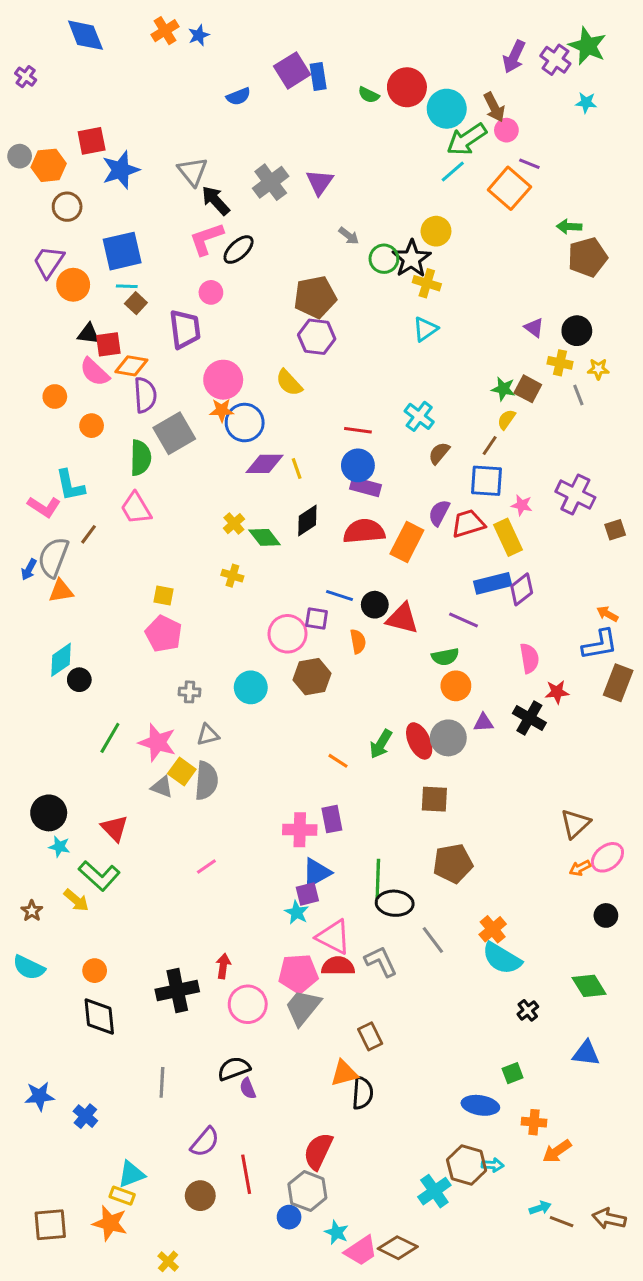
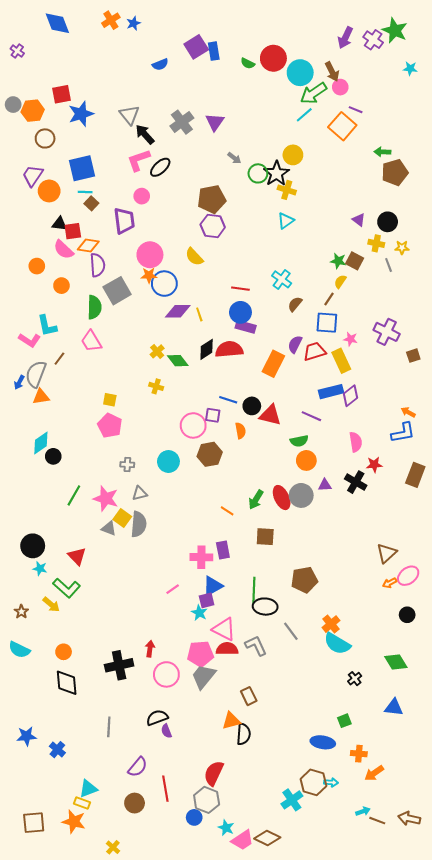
cyan star: (586, 103) -> (410, 69), moved
red semicircle: (364, 531) -> (229, 349), moved
brown rectangle: (618, 683) -> (415, 475), moved
brown square: (434, 799) -> (265, 537), moved
pink line: (206, 866) -> (173, 589), moved

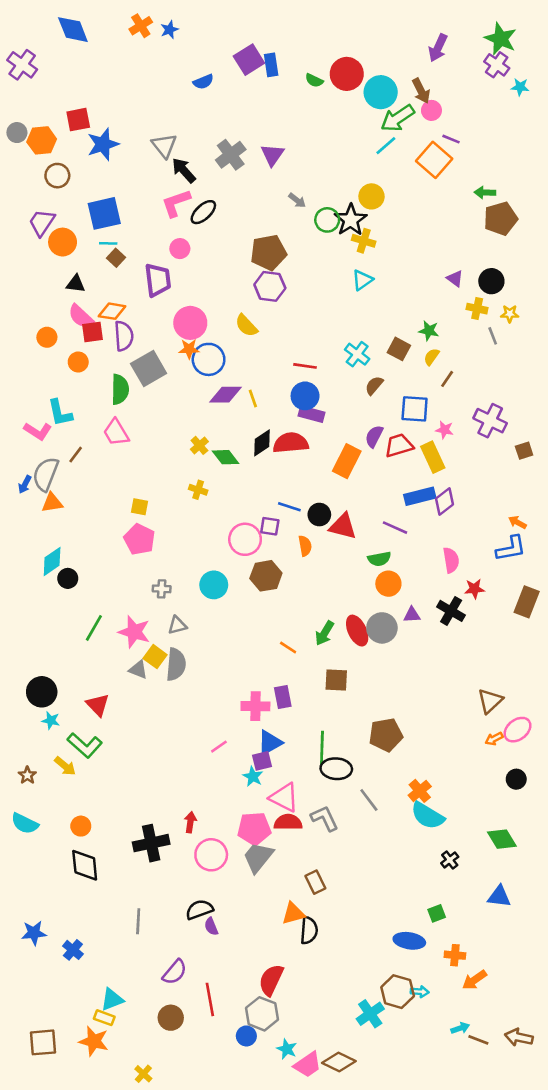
purple cross: (373, 40) -> (497, 65), moved
purple cross: (17, 51) -> (22, 65), size x1.6
red square: (73, 231) -> (93, 332), moved
brown square: (355, 261) -> (399, 349), moved
brown line: (329, 299) -> (447, 379), moved

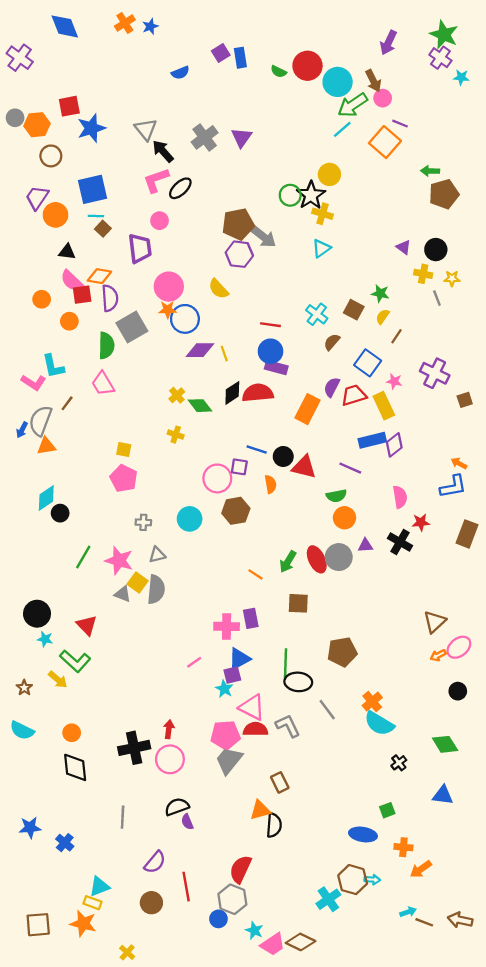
purple square: (249, 60) -> (221, 53), size x0.7
gray arrow: (297, 200) -> (264, 237), moved, size x1.6
blue square: (415, 409) -> (368, 363), turned 32
pink circle: (211, 855) -> (170, 759), moved

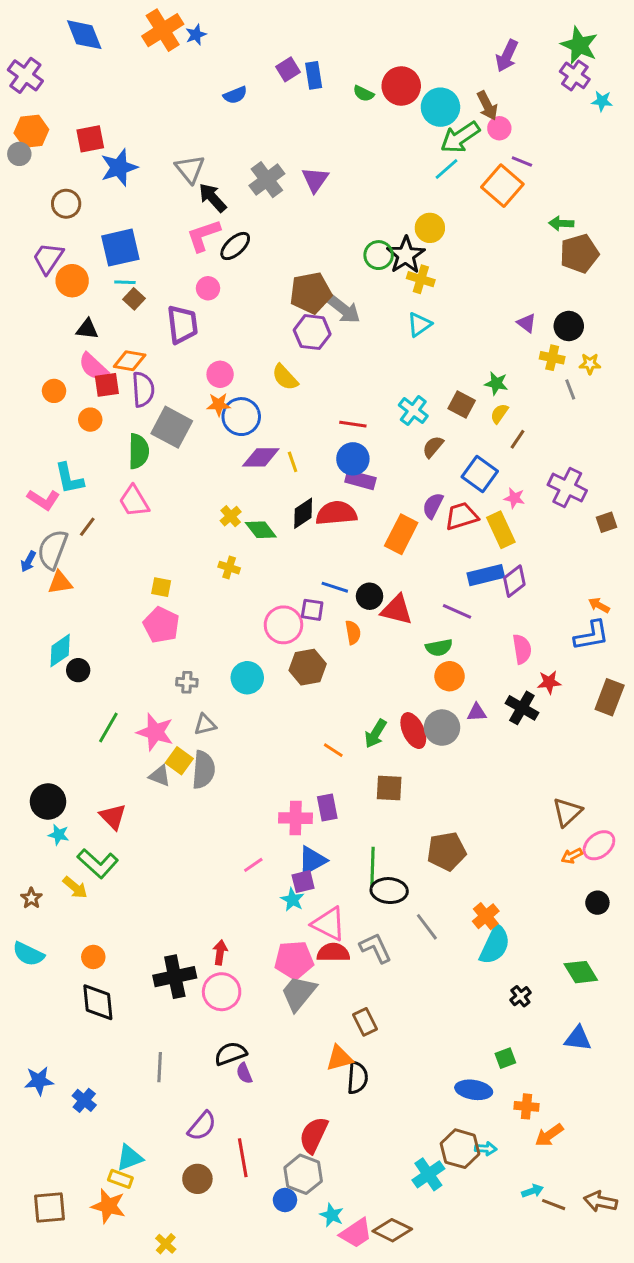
orange cross: (125, 23) -> (163, 30), size x1.5
orange hexagon: (37, 125) -> (31, 131), moved
pink circle: (169, 287) -> (220, 374), size x0.7
gray square: (132, 327) -> (172, 427), turned -32
cyan semicircle: (379, 724) -> (495, 945), turned -96

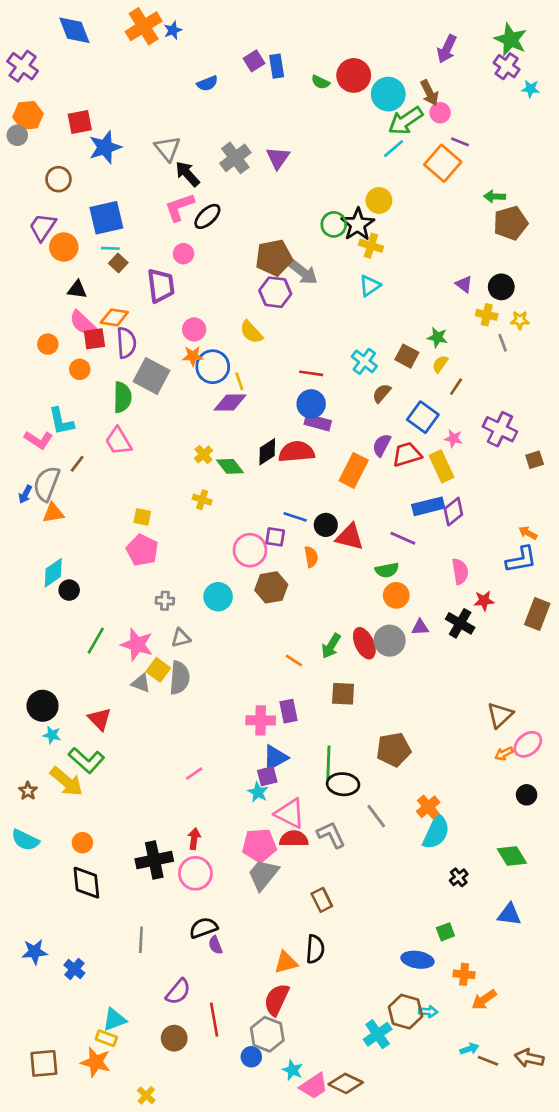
yellow line: (293, 462) -> (239, 381), moved
pink line: (253, 865) -> (194, 774), moved
yellow arrow: (75, 888) -> (66, 782), size x1.5
orange triangle: (339, 1058) -> (286, 962), moved

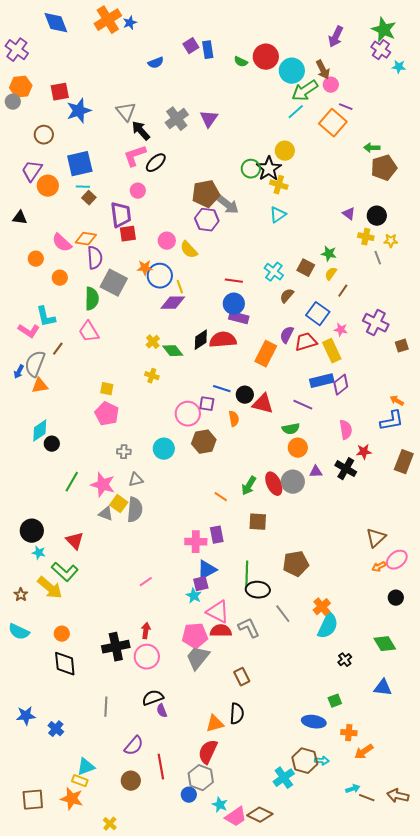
black triangle: (77, 290) -> (20, 218), moved
pink circle: (194, 329) -> (167, 241), moved
red square: (94, 339) -> (128, 234), moved

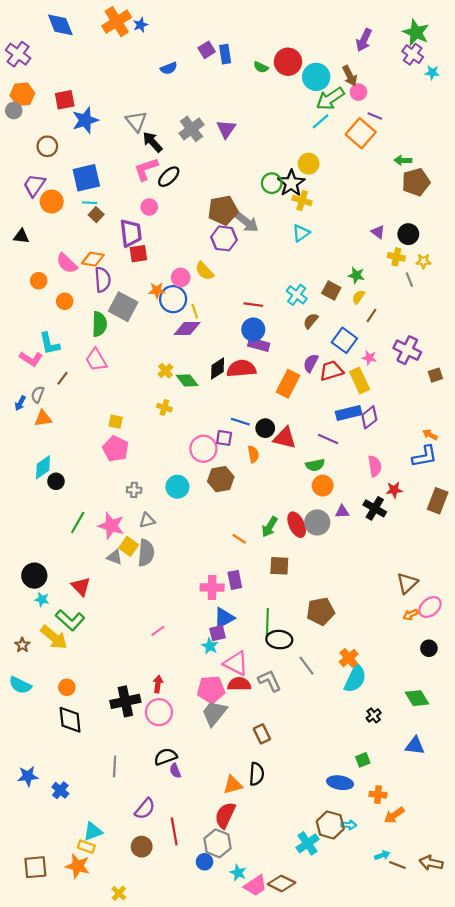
pink circle: (167, 241) -> (181, 277), moved
gray semicircle: (35, 364) -> (38, 395), size x0.6

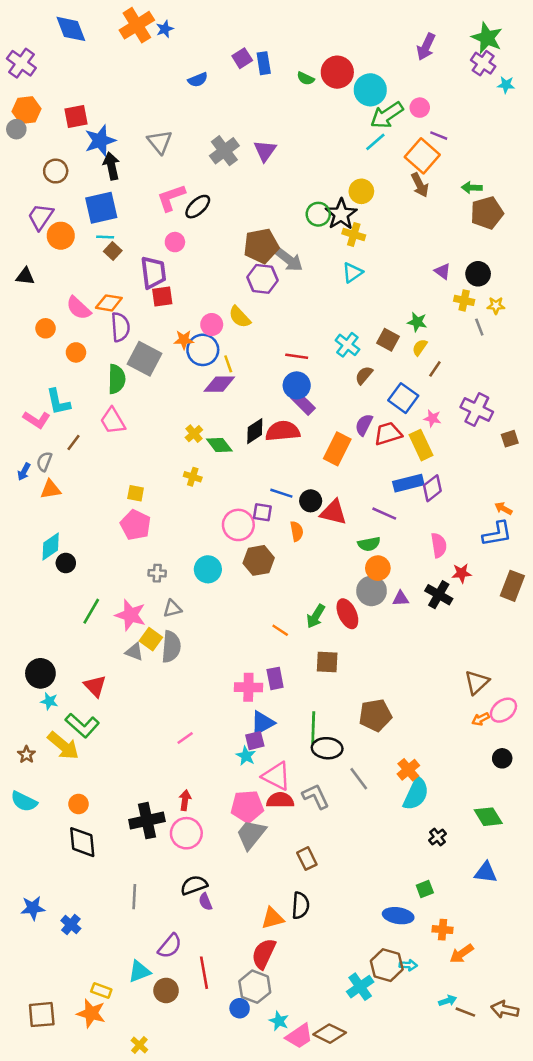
brown arrow: (350, 76) -> (420, 185), moved
black arrow: (152, 142) -> (111, 166), moved, turned 30
purple rectangle: (259, 345) -> (303, 403), turned 30
gray circle: (317, 522) -> (372, 591), moved
cyan triangle: (93, 831) -> (139, 971), moved

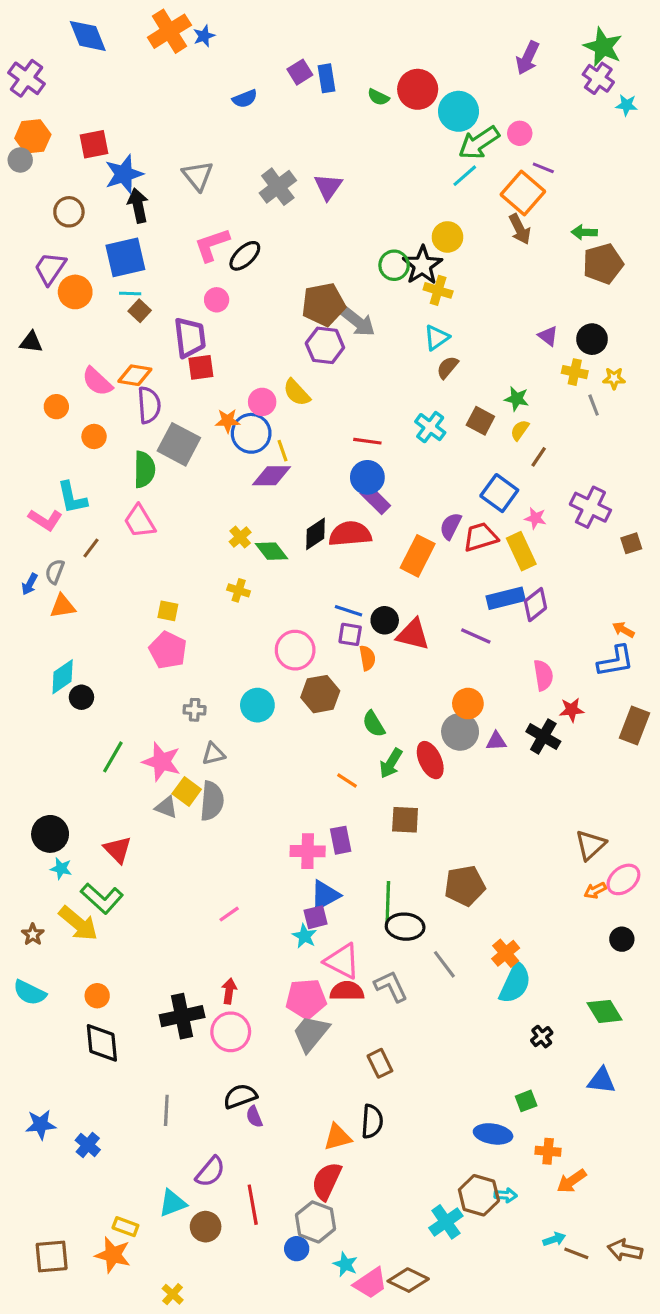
brown semicircle: (364, 375) -> (447, 367), moved
purple square: (262, 512) -> (350, 634), moved
green semicircle: (369, 544) -> (374, 724), moved, turned 70

